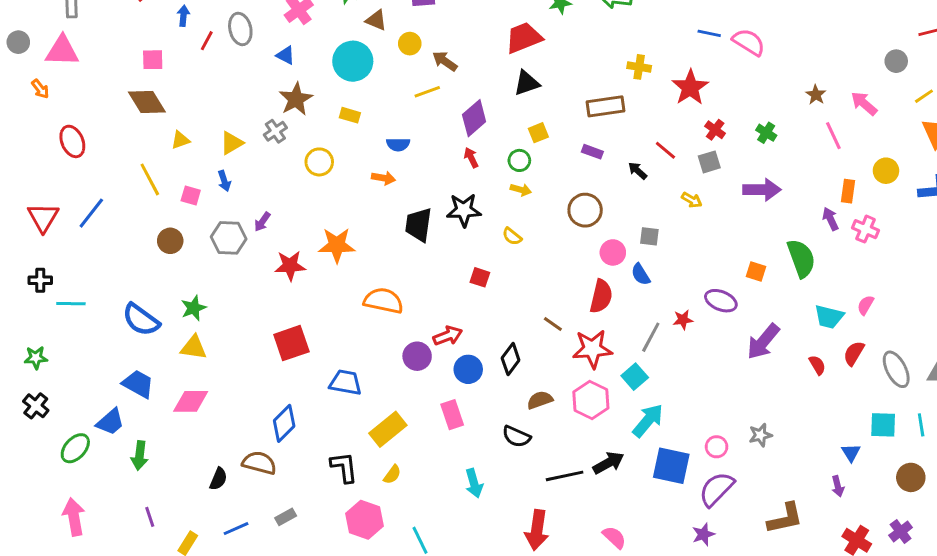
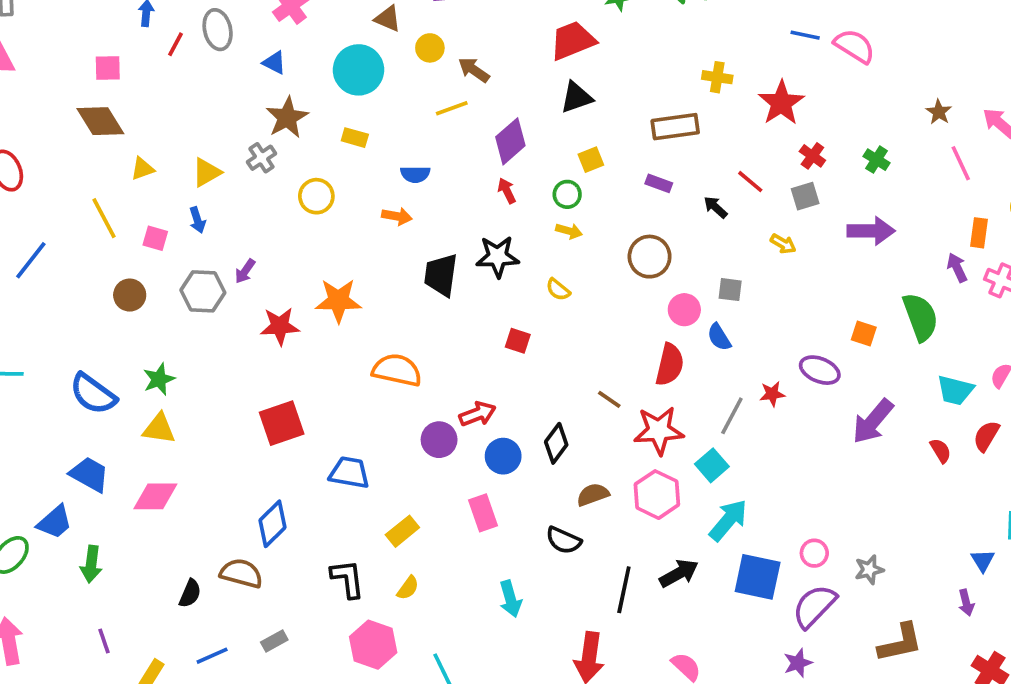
yellow rectangle: (388, 429) -> (402, 531), size x0.7
gray star: (760, 435) -> (869, 570), moved
black line: (565, 476) -> (624, 590), turned -66

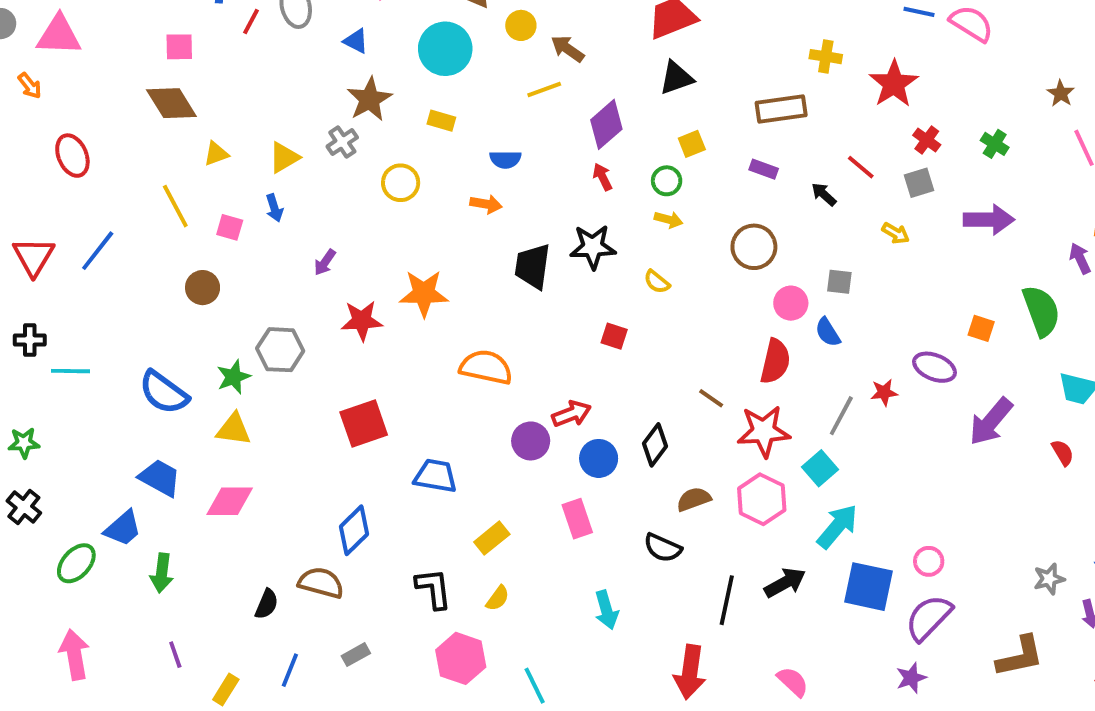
gray hexagon: (203, 291) -> (280, 350), moved
gray star: (869, 570) -> (1049, 579), moved
blue line: (212, 656) -> (290, 670), turned -44

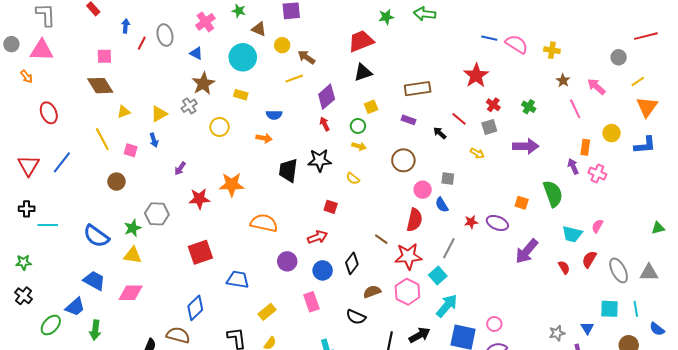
yellow cross: (826, 57) -> (552, 50), moved
red star: (884, 392) -> (471, 222), moved
red arrow: (571, 414) -> (318, 237), moved

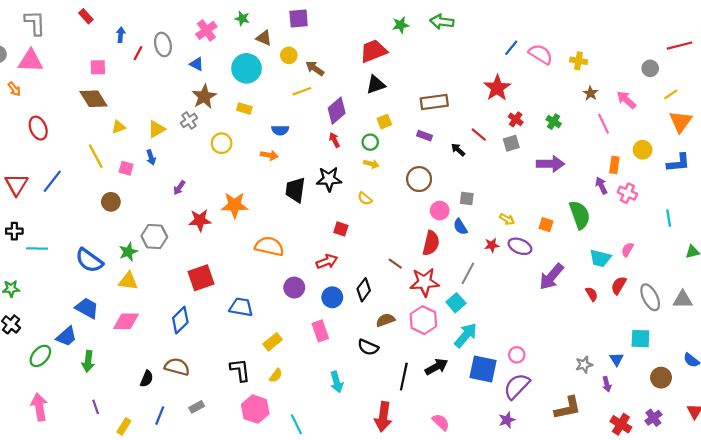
blue line: (489, 38) -> (511, 48), turned -63
yellow arrow: (477, 153) -> (507, 219), moved
blue diamond: (195, 308) -> (180, 320), moved
cyan line: (636, 309) -> (669, 218), moved

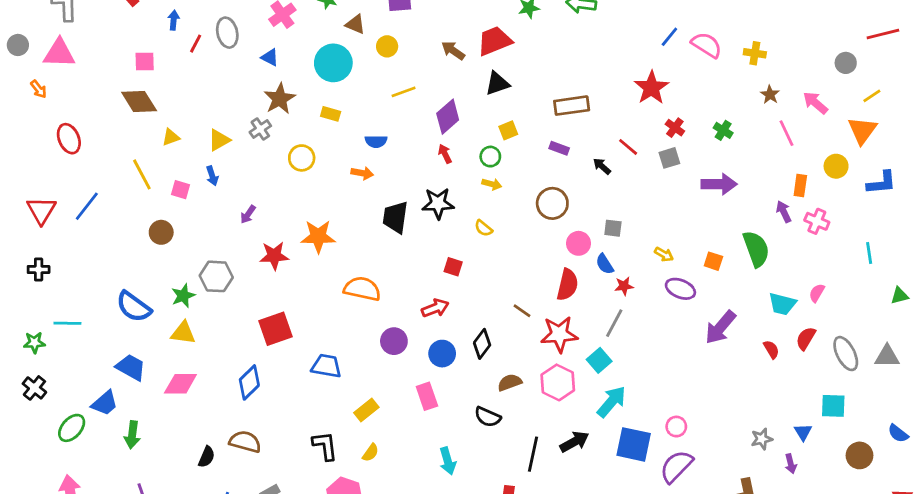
brown arrow: (315, 68) -> (453, 51), moved
orange triangle: (681, 122) -> (862, 130), moved
red star: (492, 245) -> (624, 286), moved
cyan line: (37, 248) -> (67, 323), moved

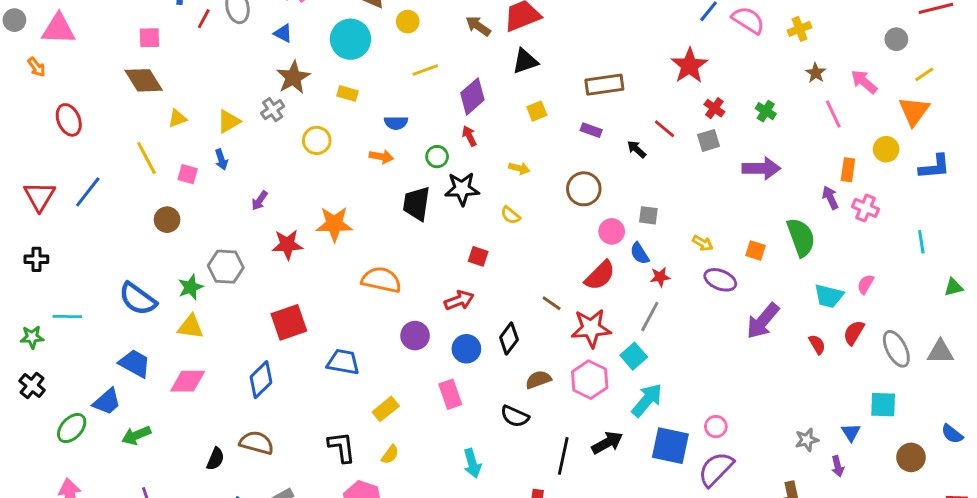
yellow cross: (755, 53) -> (800, 29), turned -30
green circle: (490, 157) -> (437, 157), moved
red semicircle: (567, 285) -> (600, 275), turned 32
green arrow: (132, 435) -> (136, 435), turned 60

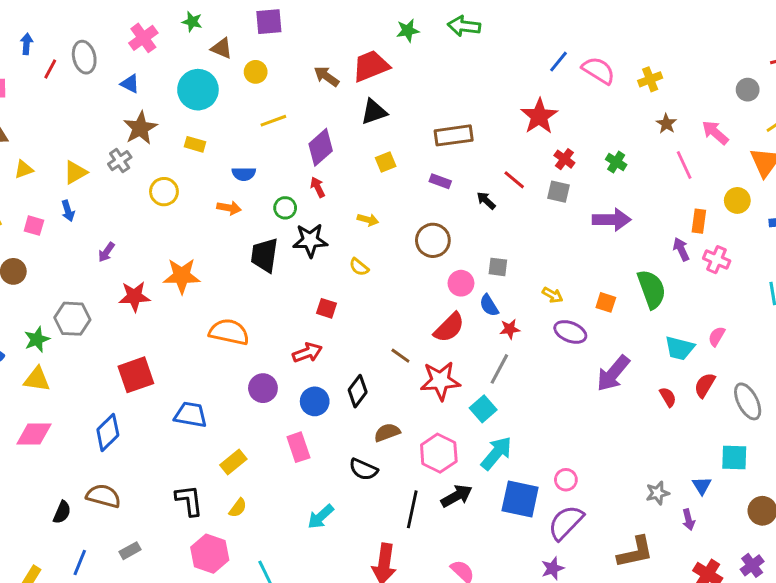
gray square: (709, 140) -> (559, 192), turned 30
pink hexagon: (590, 380) -> (439, 453), moved
cyan arrow: (472, 463) -> (321, 517), turned 64

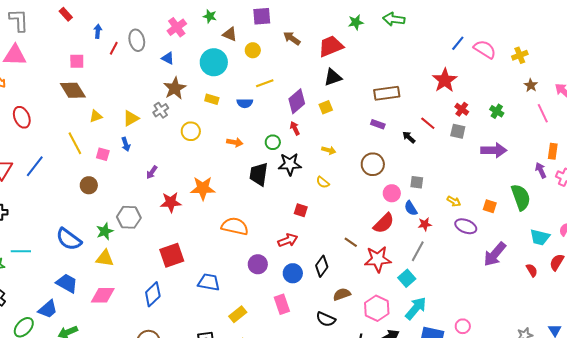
brown arrow: (327, 76) -> (292, 38), moved
yellow square: (386, 162) -> (326, 107), moved
blue semicircle: (244, 174) -> (245, 103), moved

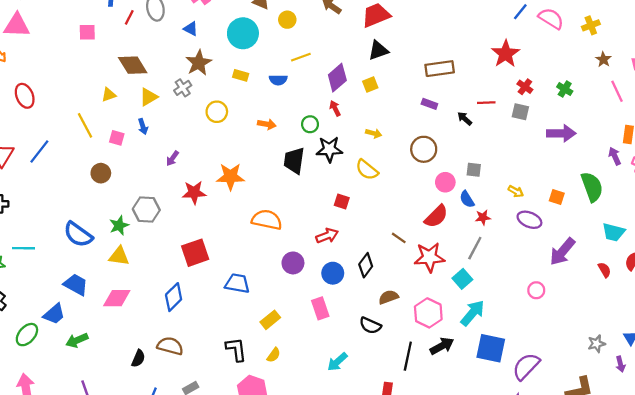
brown diamond: (73, 90) -> (133, 65), moved
red line: (428, 123) -> (486, 103), turned -42
yellow semicircle: (323, 182) -> (367, 170), size x1.5
pink circle: (463, 326) -> (536, 290), moved

